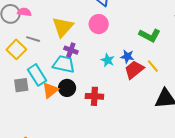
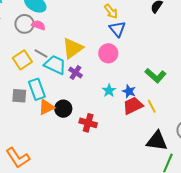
cyan trapezoid: (64, 64) -> (55, 65), moved

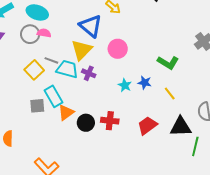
blue triangle: (117, 29) -> (91, 26), moved, size x1.4
red trapezoid: (133, 106) -> (147, 126), moved
black circle: (63, 109) -> (86, 123), moved

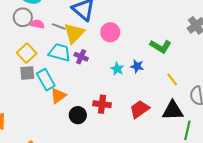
pink semicircle: (44, 33) -> (37, 24), moved
gray line: (51, 60) -> (59, 26), moved
yellow line: (170, 93) -> (172, 79), moved
gray square: (37, 106) -> (27, 73), moved
black circle: (86, 123) -> (78, 115), moved

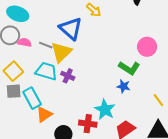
pink circle: (110, 32) -> (147, 47), moved
green L-shape: (161, 46) -> (129, 68), moved
cyan star: (117, 69) -> (105, 110), moved, size x1.5

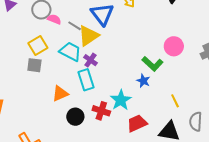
cyan rectangle: (32, 98) -> (86, 80), moved

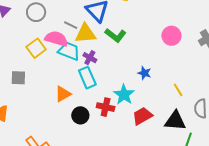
pink semicircle: (54, 19) -> (56, 39), moved, size x1.6
yellow triangle: (88, 36) -> (85, 33), turned 35
green L-shape: (152, 64) -> (115, 35), moved
gray square: (34, 65) -> (18, 78), moved

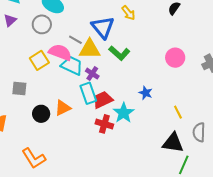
black circle: (80, 115) -> (41, 114), moved
red trapezoid: (142, 116) -> (103, 100), moved

